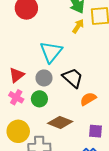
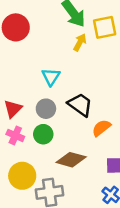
cyan triangle: (51, 52) -> (51, 77), size x0.7

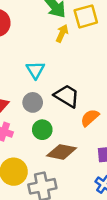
green circle: (43, 134) -> (42, 130), moved

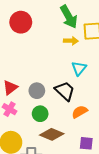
yellow arrow: (62, 33) -> (71, 41), turned 56
cyan triangle: (35, 70) -> (79, 68), moved

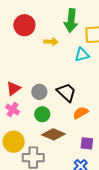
green arrow: (69, 17) -> (71, 21), turned 35
yellow arrow: (71, 41) -> (51, 42), moved
cyan triangle: (79, 68) -> (82, 55), moved, turned 35

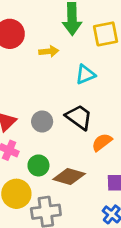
cyan triangle: (82, 55) -> (85, 74), moved
green circle: (42, 114) -> (38, 165), moved

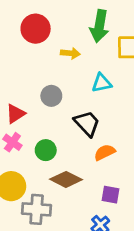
gray circle: (42, 121) -> (51, 96), moved
green circle: (38, 165) -> (46, 150), moved

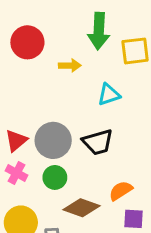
gray circle: (51, 96) -> (53, 140), moved, size x1.5
black trapezoid: (87, 123) -> (98, 142), turned 124
orange semicircle: (105, 152) -> (121, 191), moved

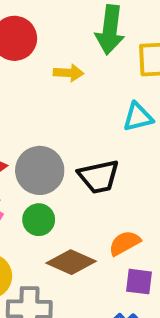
cyan triangle: (109, 95) -> (138, 117), moved

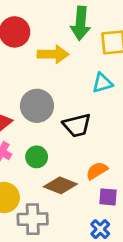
yellow arrow: (68, 73) -> (53, 54), size x1.5
gray circle: (40, 170) -> (37, 106), moved

